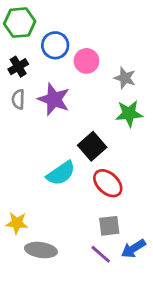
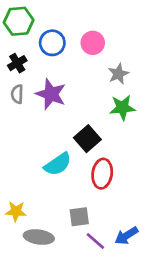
pink circle: (86, 61) -> (93, 43), moved
gray star: (125, 78) -> (118, 74), turned 30
red ellipse: (108, 183) -> (102, 174), turned 56
gray square: (109, 226) -> (79, 217), moved

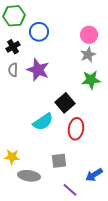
pink circle: (93, 43) -> (89, 35), moved
purple line: (95, 241) -> (70, 190), moved

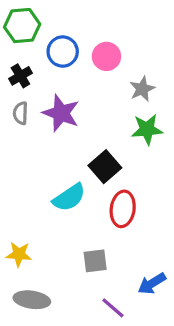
pink circle: (89, 35) -> (106, 56), moved
gray ellipse: (29, 176) -> (32, 300), moved

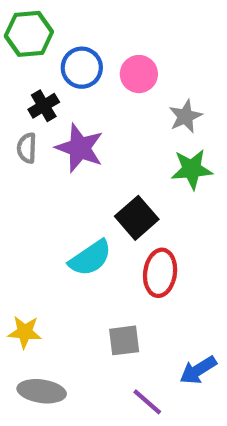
black cross: (20, 76) -> (44, 106), moved

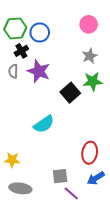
green hexagon: (29, 34) -> (15, 28), moved
pink circle: (139, 74) -> (89, 24), moved
black square: (137, 218) -> (70, 93), moved
red ellipse: (160, 273) -> (90, 153), moved
gray square: (124, 340) -> (60, 176), moved

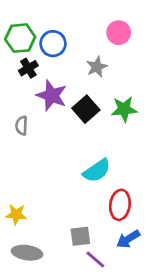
gray star: (90, 56) -> (97, 67), moved
gray semicircle: (13, 71) -> (22, 126), moved
black square: (70, 93) -> (86, 109), moved
cyan semicircle: (44, 124) -> (97, 171), moved

